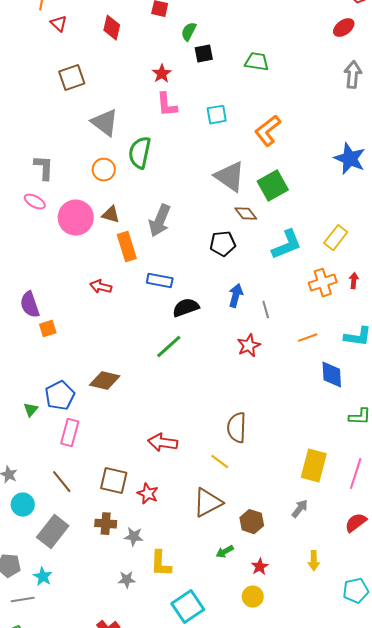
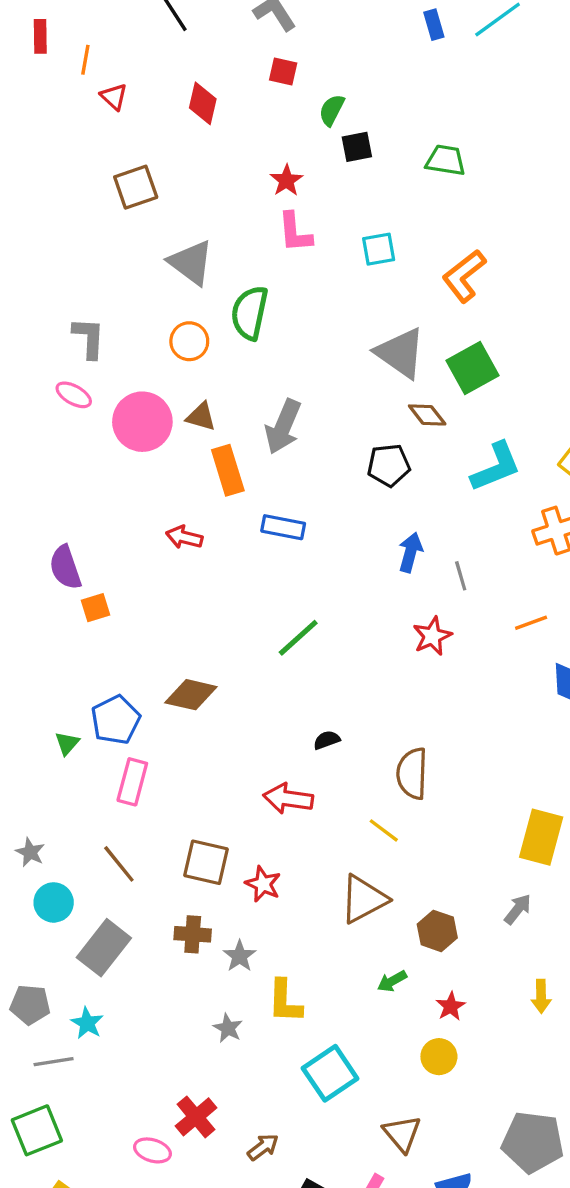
black semicircle: (186, 308) -> (327, 740), moved, size x0.6
gray star: (134, 537) -> (240, 956), turned 30
gray star: (127, 580) -> (228, 1028), turned 30

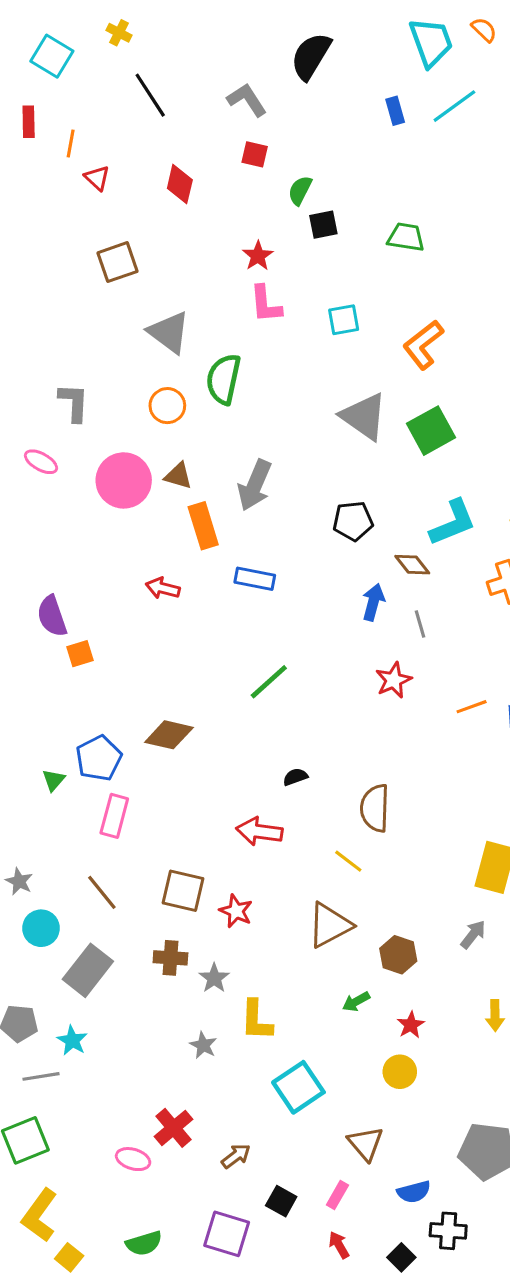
pink ellipse: (74, 395) -> (41, 462), moved
brown diamond: (427, 415) -> (412, 565), moved
orange line: (531, 623) -> (472, 707), moved

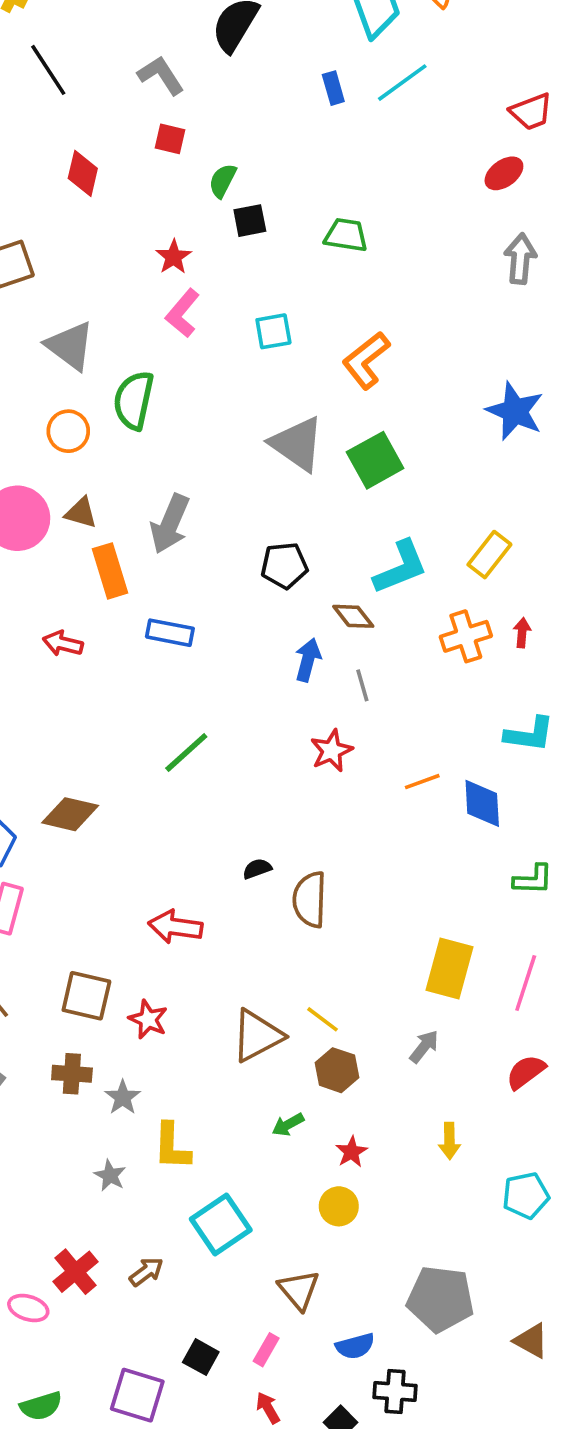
pink L-shape: (266, 304) -> (183, 313), turned 45
black semicircle: (295, 777) -> (257, 869), moved
yellow line: (348, 861) -> (322, 1019), moved
brown arrow: (236, 1156) -> (146, 1272), moved

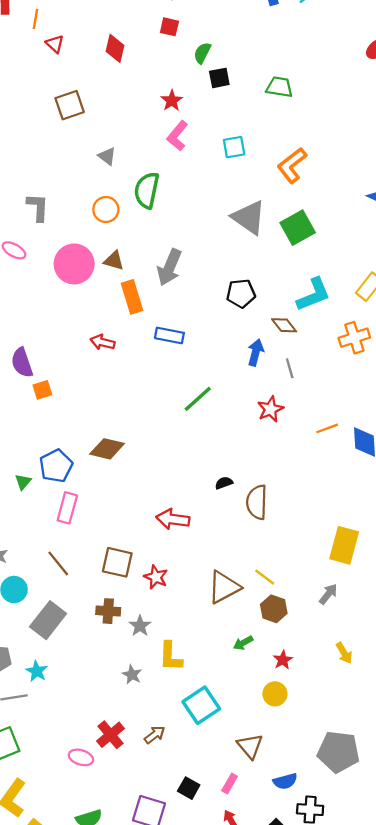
gray triangle: (70, 346) -> (107, 156), size x0.6
green line: (186, 752) -> (198, 399), moved
yellow arrow: (450, 1141) -> (344, 653), turned -30

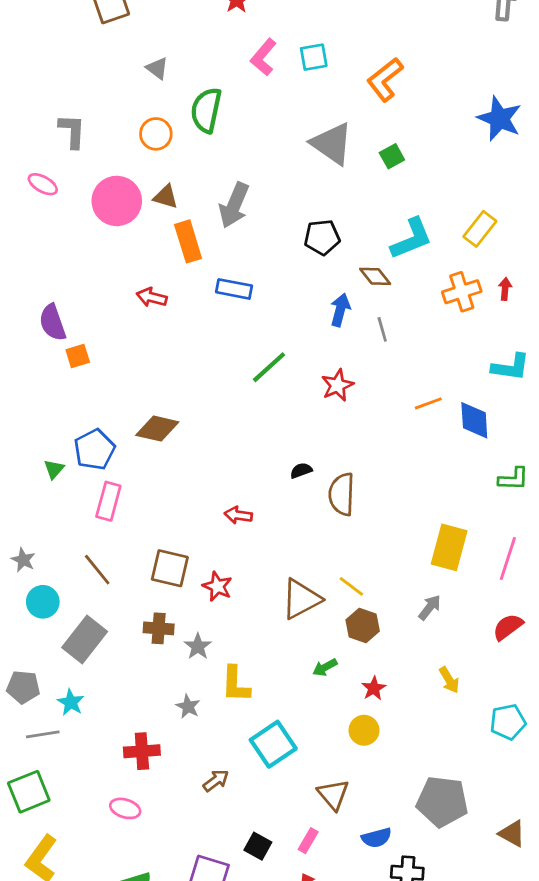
pink L-shape: (177, 136) -> (263, 57), moved
green square: (298, 228) -> (392, 156), size x0.6
red star: (270, 409) -> (337, 385), moved
red arrow: (173, 519) -> (238, 515), size x0.7
red cross: (110, 735) -> (142, 751), moved, turned 36

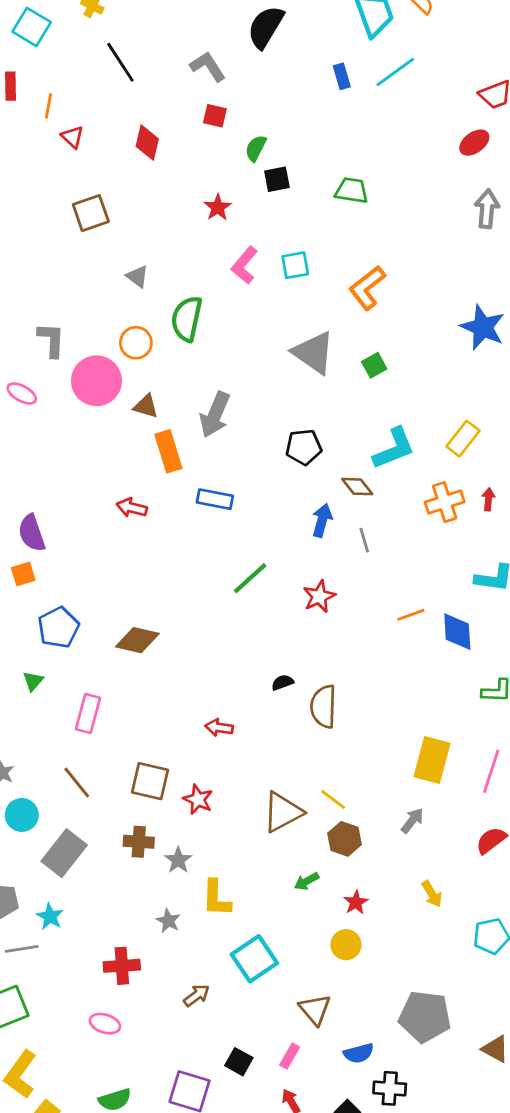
pink circle: (117, 201) -> (96, 381), moved
orange square: (78, 356) -> (23, 574), moved
blue pentagon: (94, 450) -> (58, 627), moved

